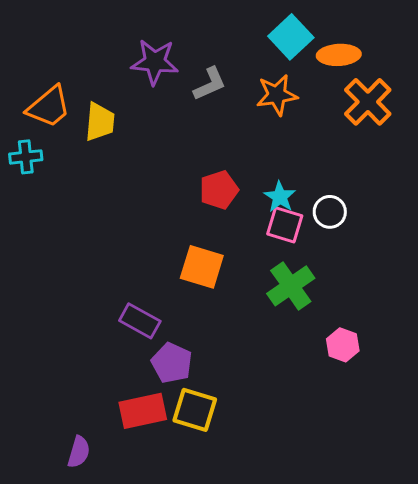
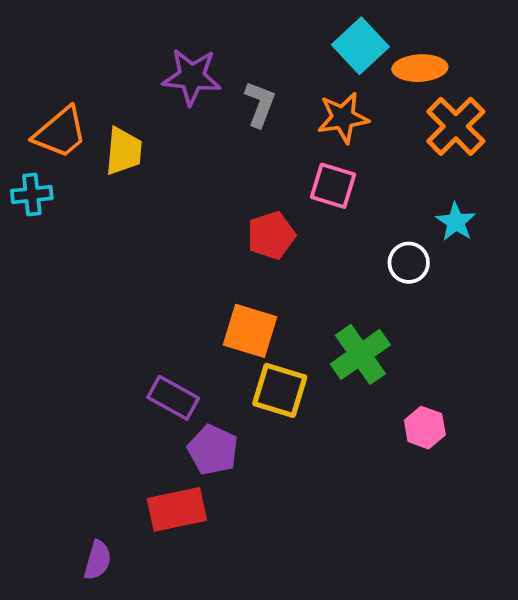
gray L-shape: (210, 84) -> (260, 104), turned -45
cyan star: (280, 197) -> (456, 222), moved
pink square: (285, 225) -> (333, 186), moved
yellow square: (195, 410) -> (280, 390), moved

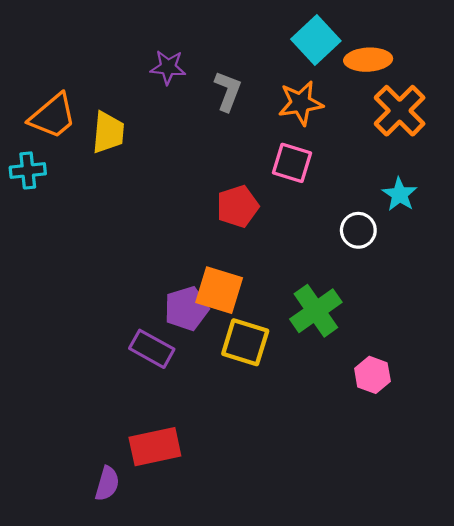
purple star: (192, 77) -> (168, 67), size x0.7
purple pentagon: (213, 450) -> (187, 309), moved, turned 30
purple semicircle: (98, 560) -> (107, 484), moved

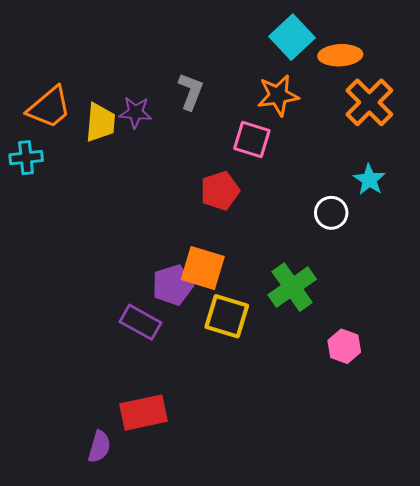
purple star: (168, 67) -> (135, 112), moved
gray L-shape: (228, 91) -> (191, 91), moved
pink square: (292, 163) -> (252, 140), moved

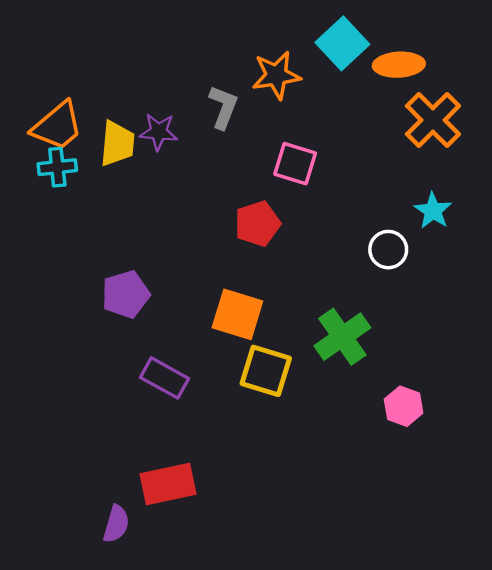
orange star: (278, 95) -> (276, 75), moved
cyan cross: (26, 158) -> (57, 167), moved
purple pentagon: (173, 285) -> (126, 294), moved

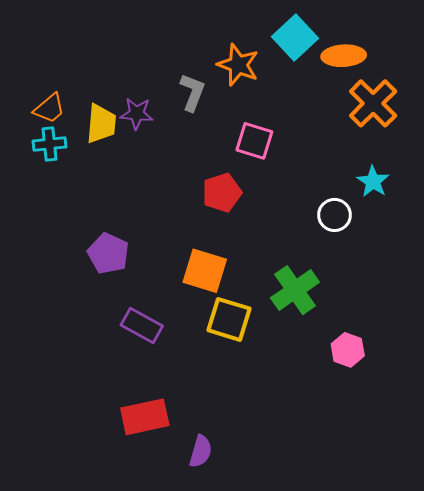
orange star: (276, 75) -> (238, 65), turned 30
orange trapezoid: (57, 126) -> (49, 108), size x0.7
purple pentagon: (126, 294) -> (108, 254), turned -30
purple semicircle: (116, 524) -> (201, 451), moved

